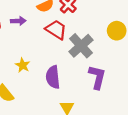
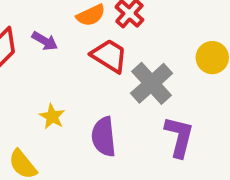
purple arrow: (18, 21) -> (45, 41), turned 32

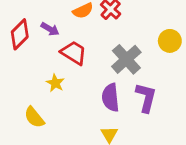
red trapezoid: (109, 56) -> (74, 53), moved
purple semicircle: (104, 137) -> (111, 98), moved

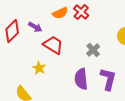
gray cross: (126, 59) -> (93, 50), size x0.6

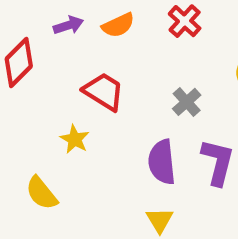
red cross: (81, 12) -> (185, 21), moved
purple arrow: (35, 27) -> (68, 25), moved, turned -48

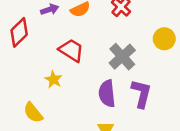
gray cross: (187, 102) -> (122, 57), size x1.5

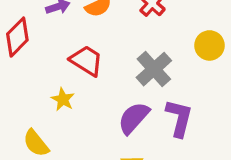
purple semicircle: (107, 94) -> (134, 118), turned 48

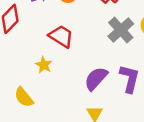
gray cross: (154, 69) -> (121, 30), moved

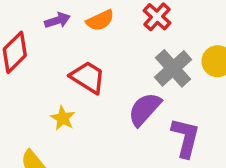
purple semicircle: (96, 79) -> (145, 109), moved

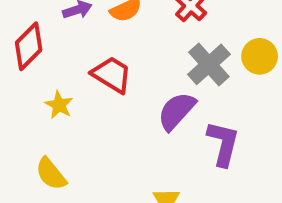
yellow star: (63, 118) -> (59, 105), moved

